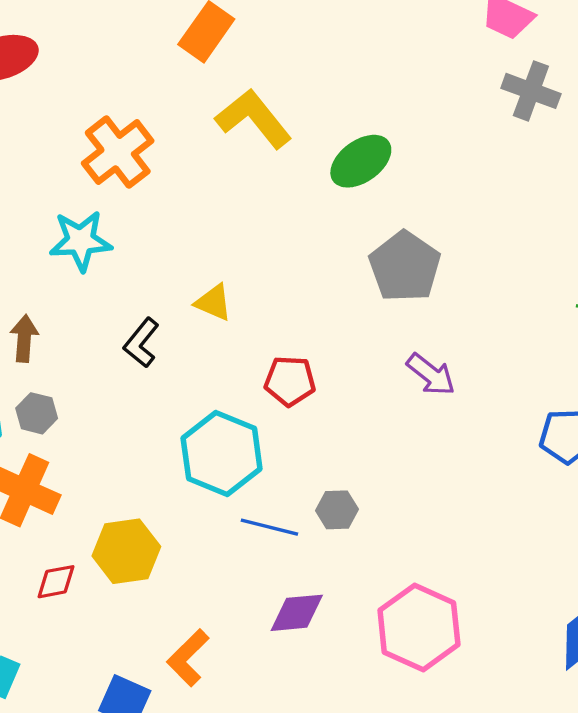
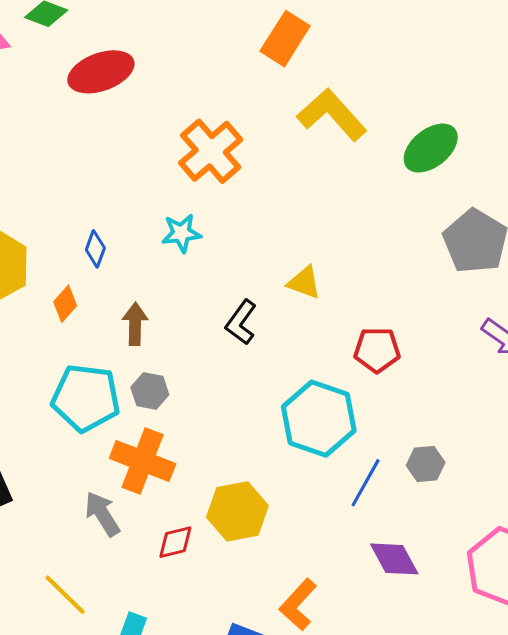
cyan star: (81, 241) -> (181, 233), size x0.7
blue line: (269, 527) -> (366, 483), turned -72
purple diamond: (297, 613) -> (394, 559), turned 70

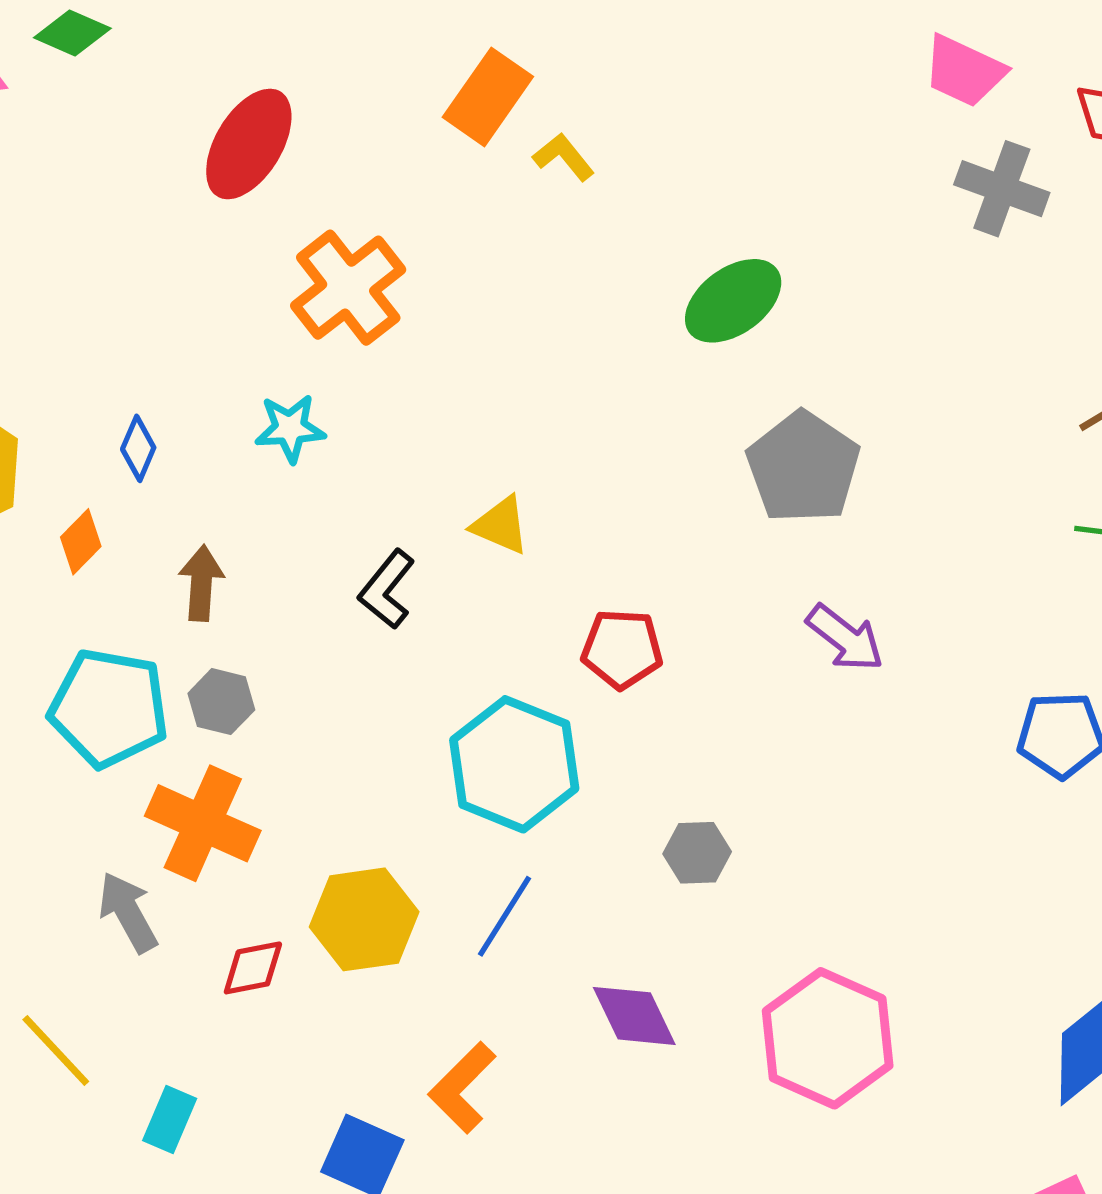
red ellipse: (101, 72) -> (249, 144), moved, turned -42
yellow L-shape: (332, 115) -> (564, 157), moved, size x0.5
blue line: (366, 483) -> (505, 916), moved

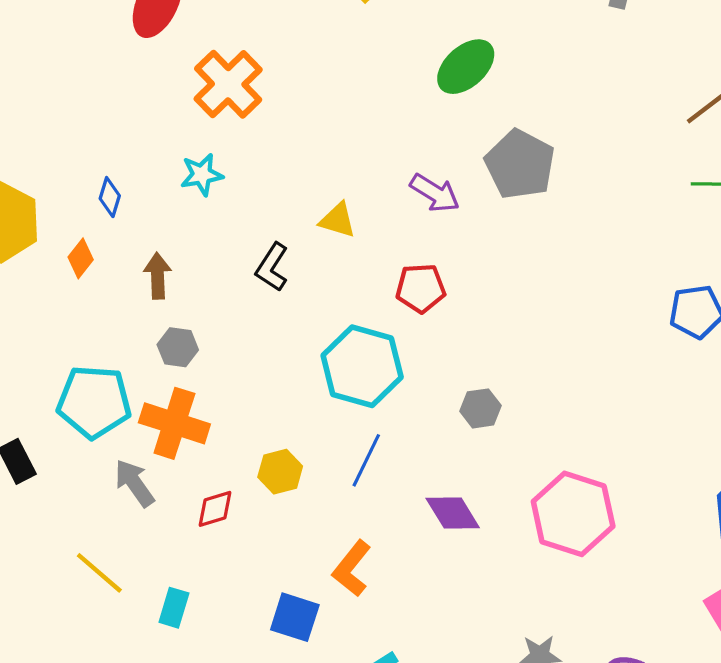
purple arrow: (845, 638) -> (435, 193), moved
cyan pentagon: (109, 708) -> (94, 402), moved
yellow hexagon: (364, 919) -> (280, 472), size x0.7

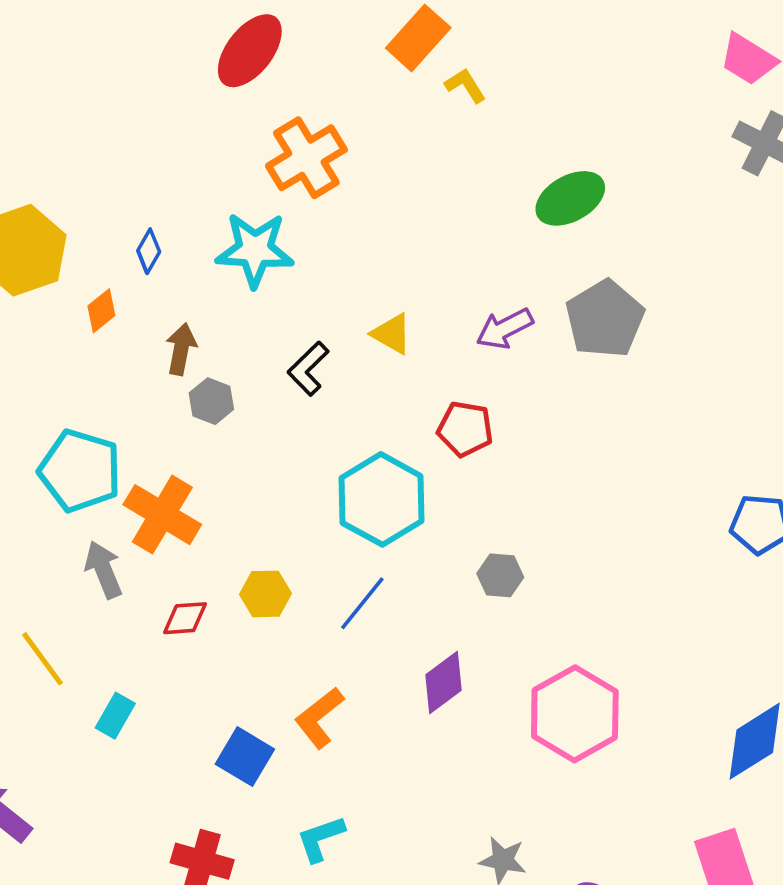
cyan star: (202, 175) -> (255, 250), size x1.6
purple arrow: (435, 193) -> (505, 329), turned 108
gray hexagon: (178, 347) -> (211, 401), moved
purple diamond: (453, 513) -> (444, 683), turned 72

